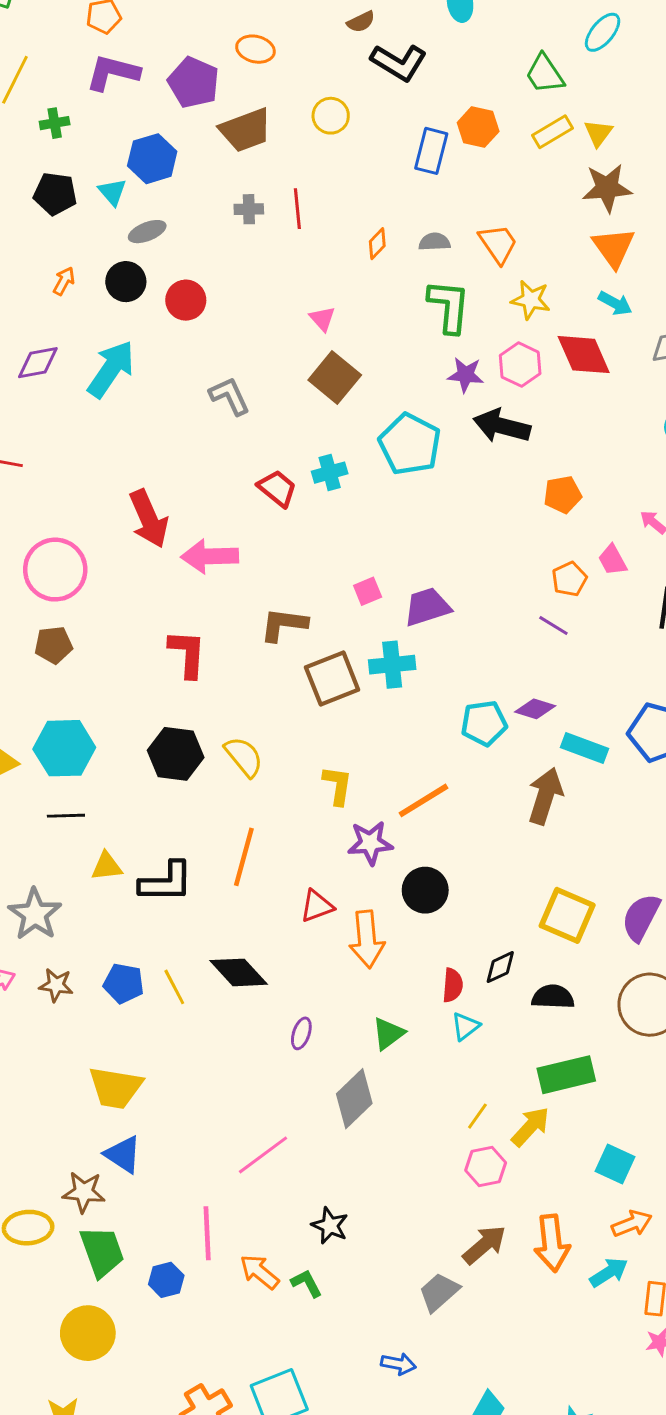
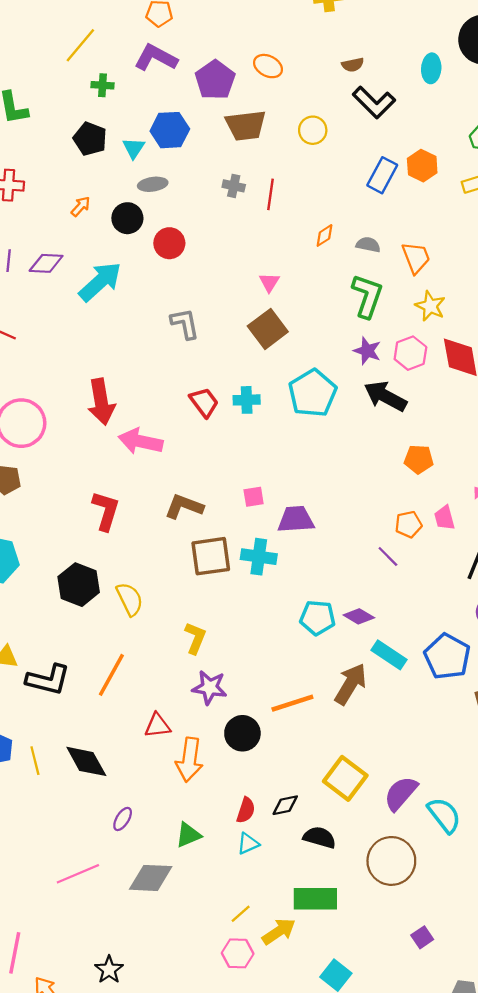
orange line: (424, 800) -> (292, 703), moved
gray diamond: (354, 1099) -> (151, 878), turned 33
pink line: (263, 1155) -> (78, 874), moved

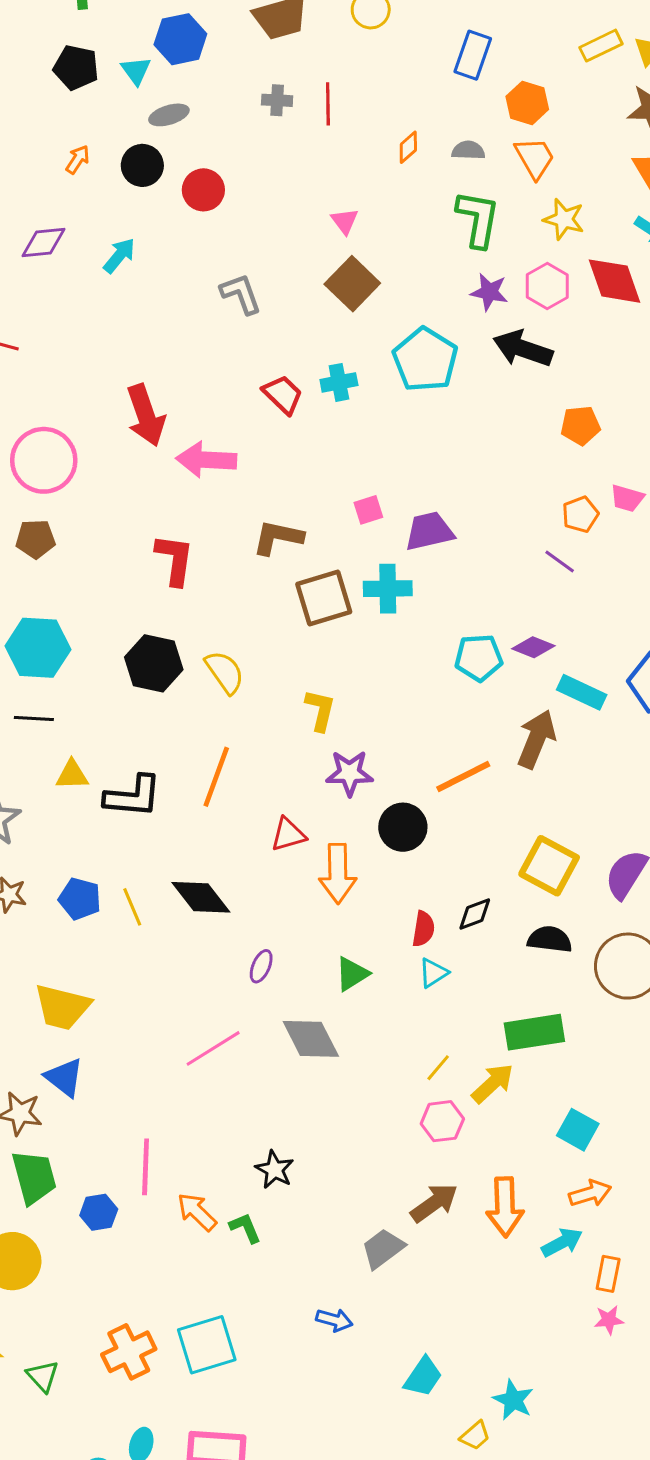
orange hexagon: (422, 166) -> (527, 103), moved
cyan arrow: (100, 282) -> (119, 256), size x0.6
pink trapezoid: (445, 518) -> (627, 498), turned -50
black semicircle: (320, 837) -> (550, 939), moved
gray diamond: (151, 878) -> (311, 1039), turned 69

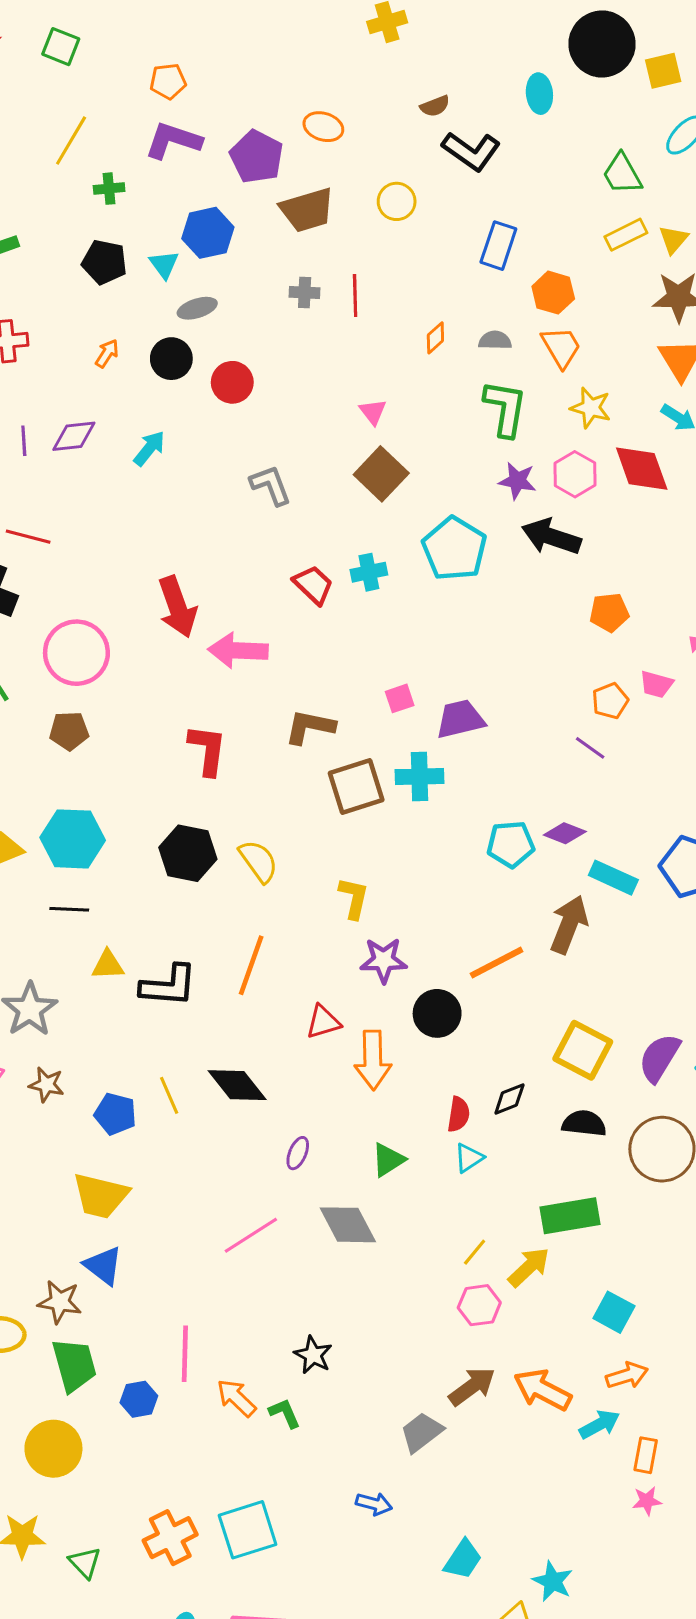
blue pentagon: (80, 899) -> (115, 1114), moved
orange arrow: (505, 1207) -> (542, 1390), turned 120

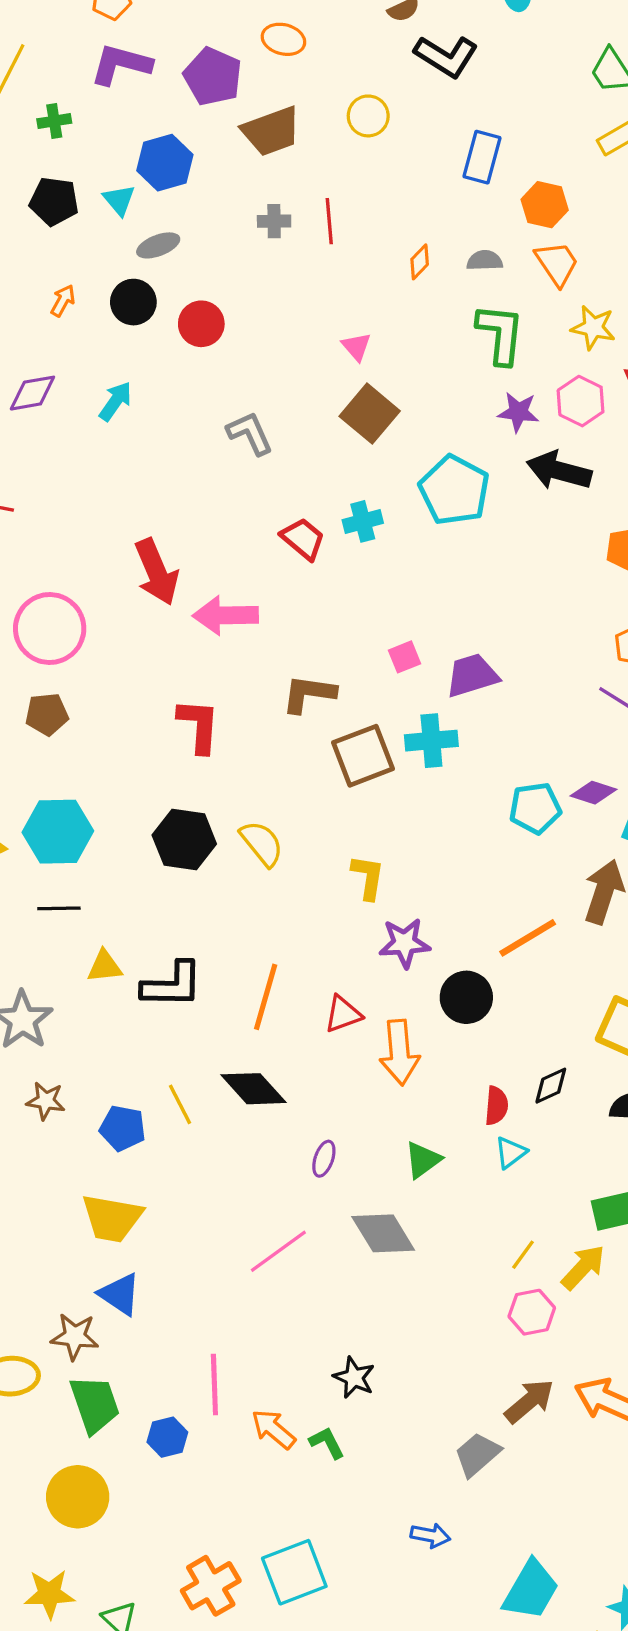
orange line: (251, 965) -> (266, 997), moved
cyan trapezoid: (463, 1559) -> (531, 1590), size x1.4

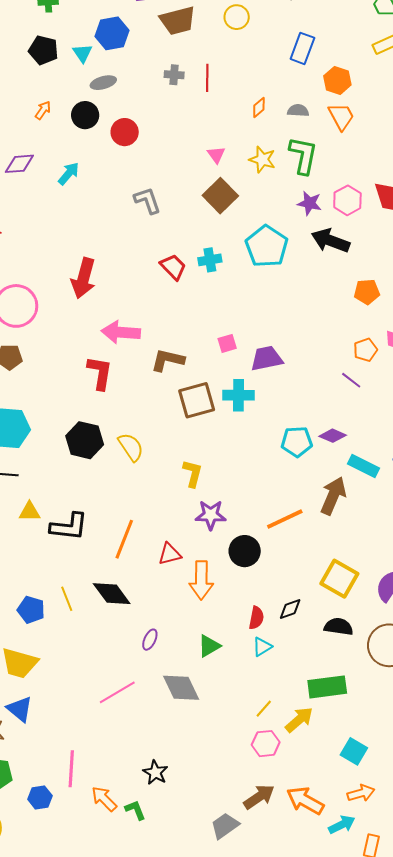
yellow star: (593, 328) -> (262, 159), moved
red arrow: (156, 572) -> (83, 278), turned 33
pink arrow: (225, 615) -> (121, 332), moved

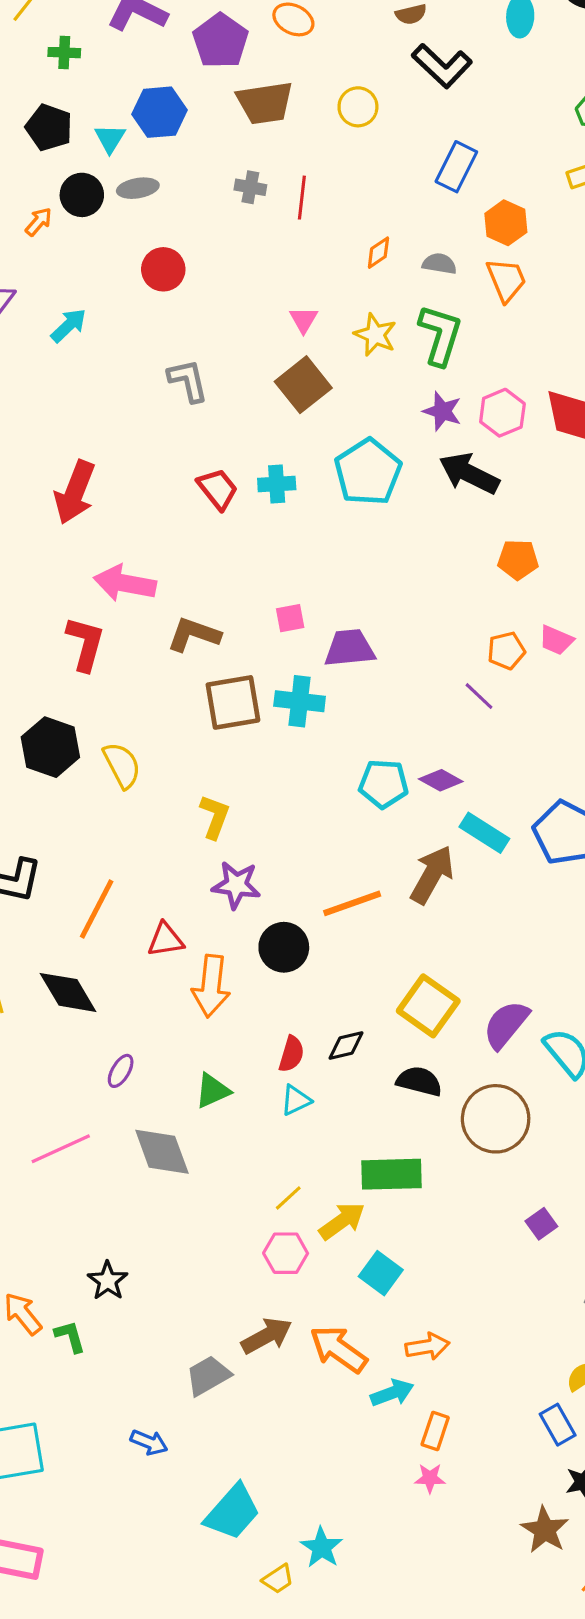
black circle: (85, 115) -> (82, 195), moved
cyan square: (354, 751) -> (381, 1273), moved

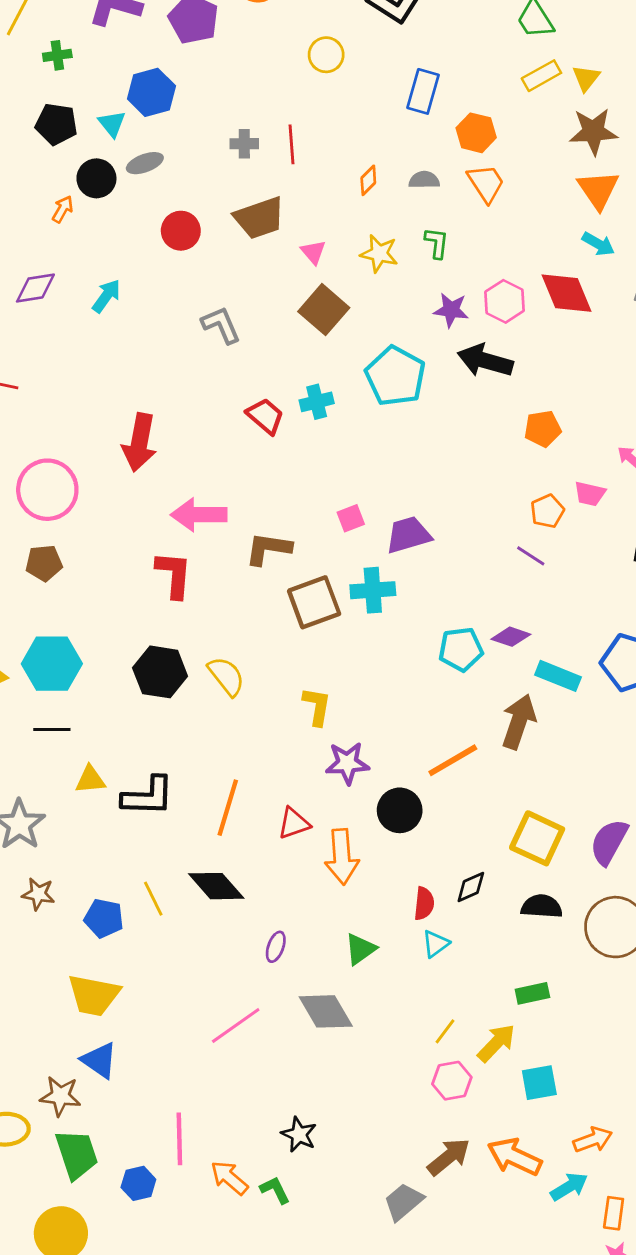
brown trapezoid: (265, 103) -> (259, 218), moved
green L-shape: (440, 335) -> (437, 243), size x0.6
green rectangle: (392, 1174) -> (532, 993), size x0.6
cyan square: (381, 1273) -> (539, 1083), turned -36

